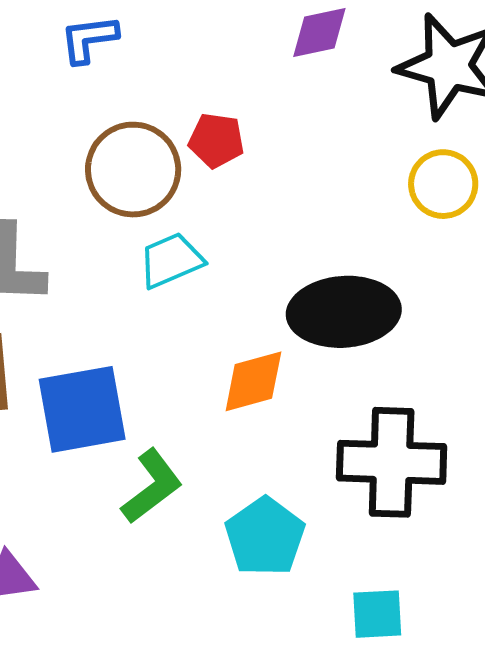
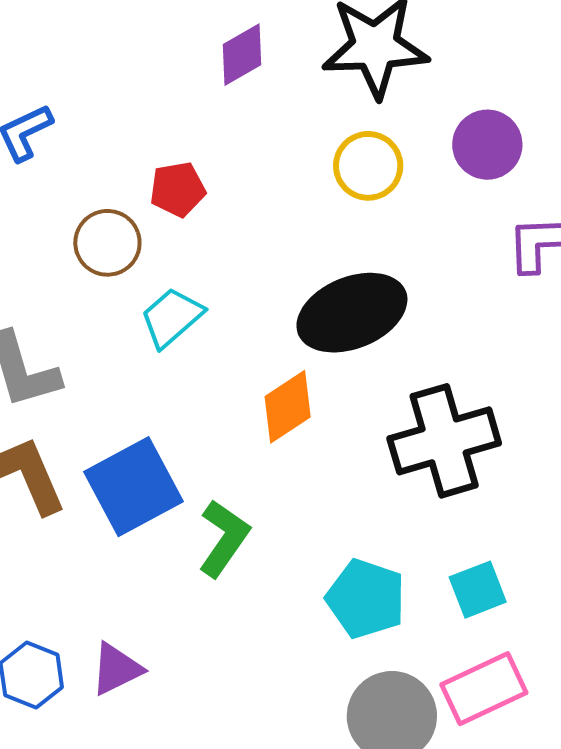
brown circle: (133, 170) -> (107, 243), size x0.7
yellow circle: (443, 184) -> (368, 166), moved
cyan pentagon: (265, 537) -> (366, 599), moved

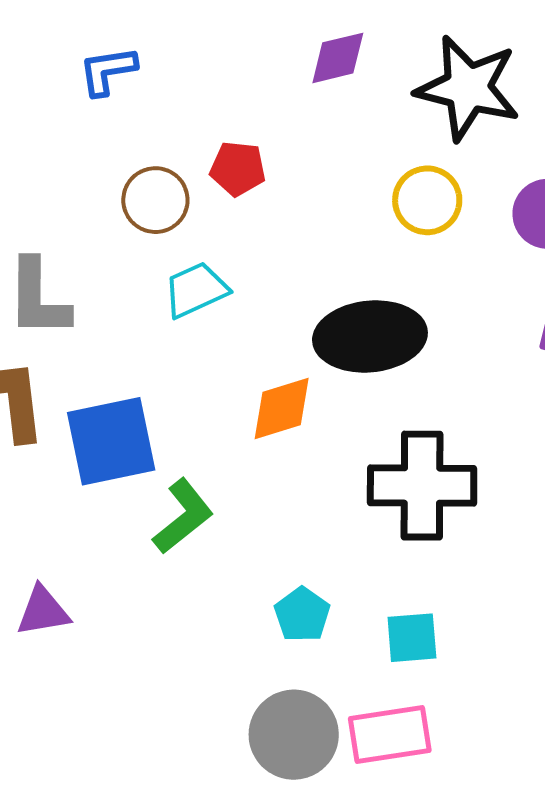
cyan pentagon: (366, 599) -> (302, 615), size x0.7

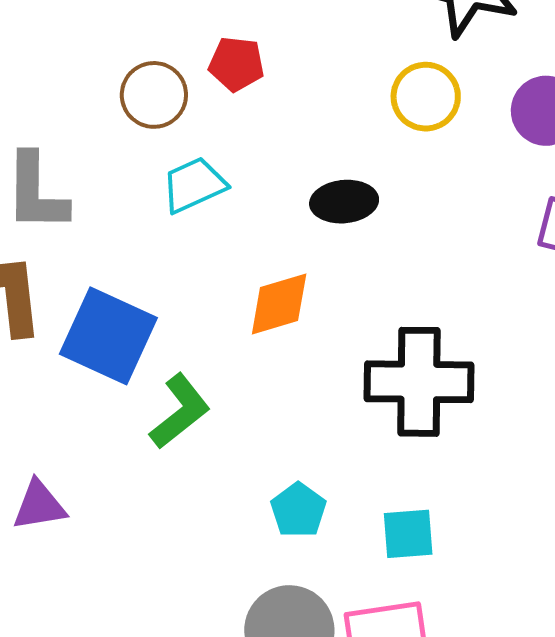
black ellipse: (370, 336) -> (344, 202), moved, size x0.6
blue square: (111, 441) -> (108, 336), turned 36

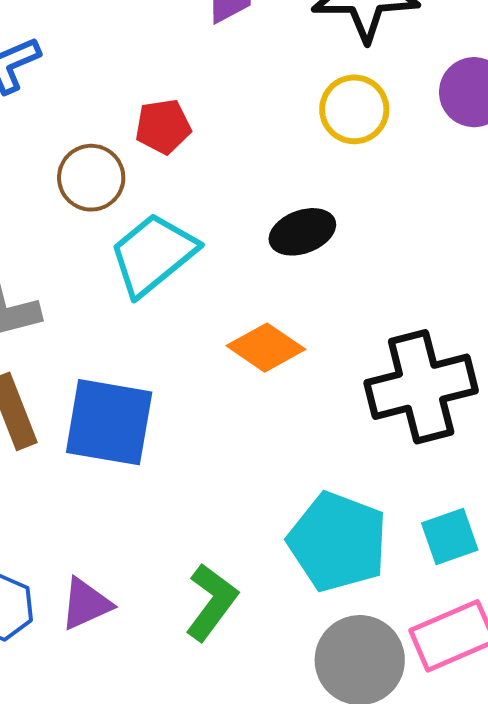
cyan trapezoid: (194, 185) -> (153, 254), size x1.4
orange diamond: (279, 304) -> (266, 348), turned 66
green L-shape: (180, 411) -> (211, 602), moved
cyan pentagon: (298, 510) -> (338, 542), size x1.8

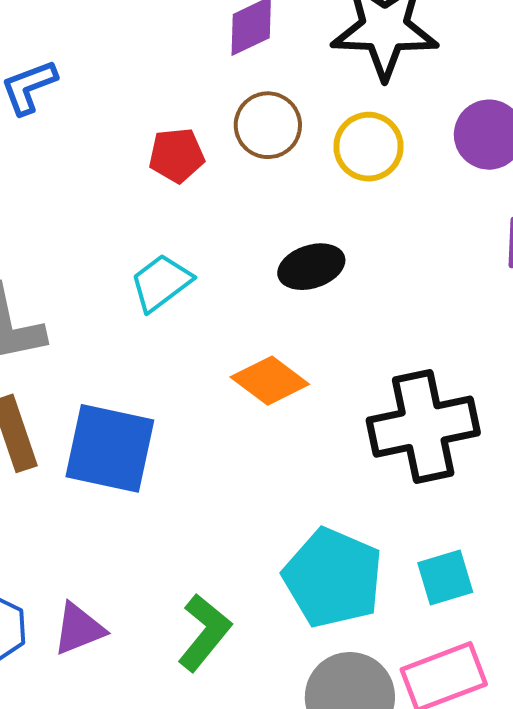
brown circle: (91, 178) -> (268, 125), moved
cyan trapezoid: (153, 254) -> (161, 283), size x0.7

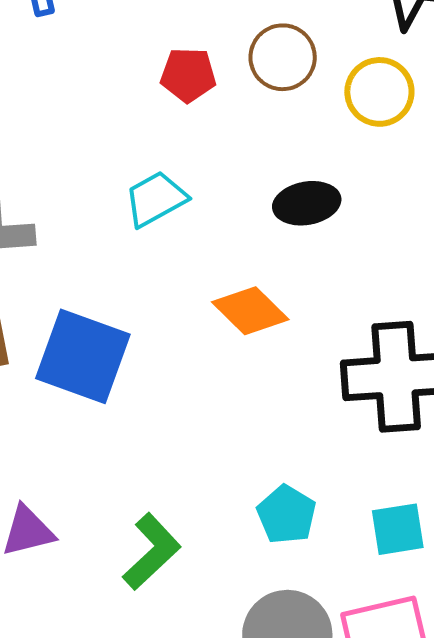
cyan pentagon: (333, 578) -> (286, 515), size x0.6

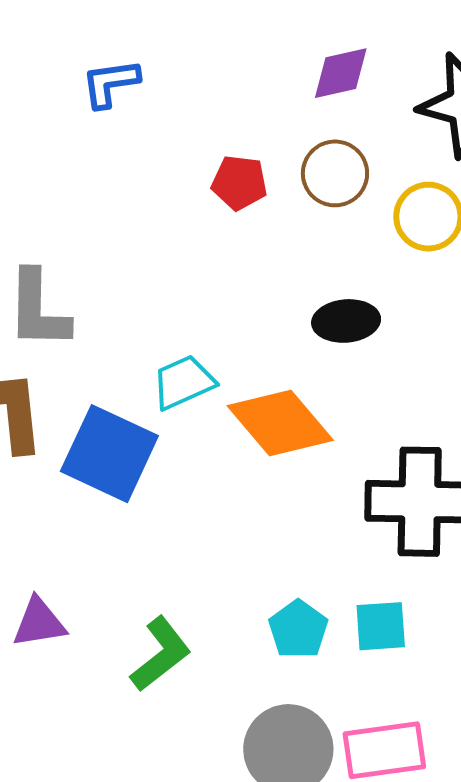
cyan trapezoid: (156, 199) -> (183, 382), moved
orange diamond: (250, 311) -> (280, 423), size x1.4
cyan square: (398, 529) -> (381, 626), moved

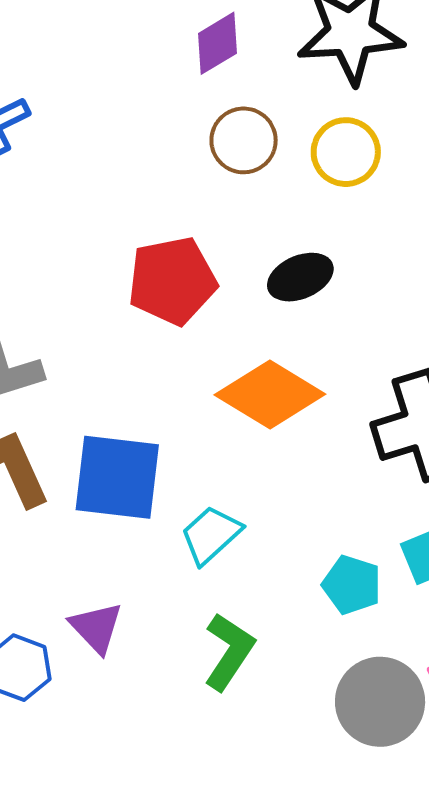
red pentagon: (239, 183) -> (172, 281), moved, size x1.6
cyan trapezoid: (183, 382) -> (211, 535), moved
purple triangle: (39, 623) -> (96, 628), moved, turned -46

